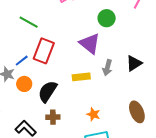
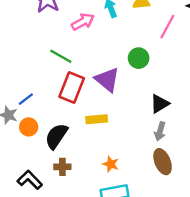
green circle: (107, 18) -> (139, 58), moved
green line: (29, 22) -> (61, 56), moved
red rectangle: (44, 51) -> (72, 88), moved
gray arrow: (107, 68) -> (160, 131), moved

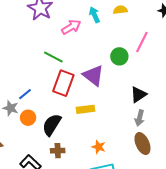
pink line: (167, 27) -> (142, 42), moved

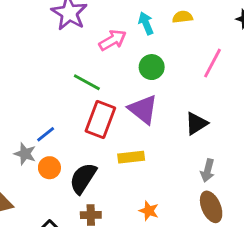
green circle: (119, 56) -> (152, 67), moved
black triangle: (138, 95) -> (196, 123), moved

